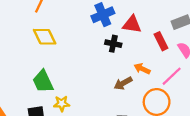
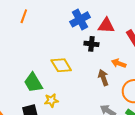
yellow diamond: (45, 37) -> (61, 65), moved
brown arrow: (123, 83) -> (103, 78), turned 105

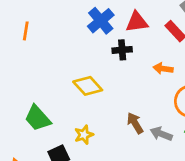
brown arrow: (103, 78) -> (135, 123), moved
green trapezoid: (33, 83) -> (38, 118), moved

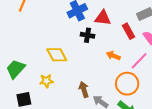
green trapezoid: (38, 118) -> (16, 69), turned 70
yellow star: (84, 135) -> (46, 81), moved

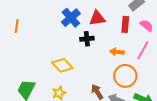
red rectangle: (128, 31) -> (125, 24), turned 49
orange circle: (127, 84) -> (125, 76), moved

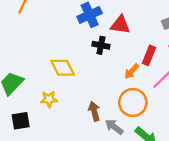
red rectangle: (125, 24) -> (149, 55), moved
orange arrow: (117, 52) -> (132, 71), turned -72

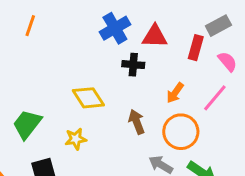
red rectangle: (149, 55) -> (196, 48), moved
brown arrow: (94, 111) -> (137, 122), moved

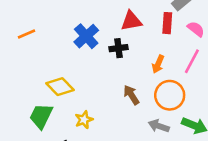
orange line: (30, 26) -> (26, 34), turned 60
blue cross: (115, 28) -> (86, 36), moved
yellow diamond: (88, 98) -> (60, 87), moved

